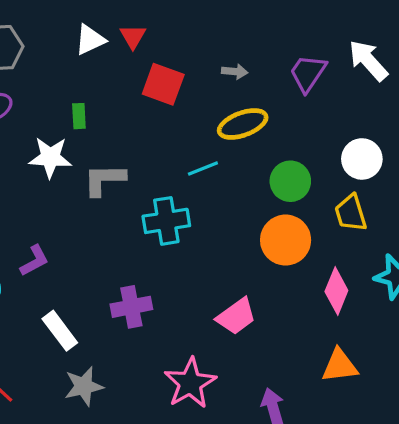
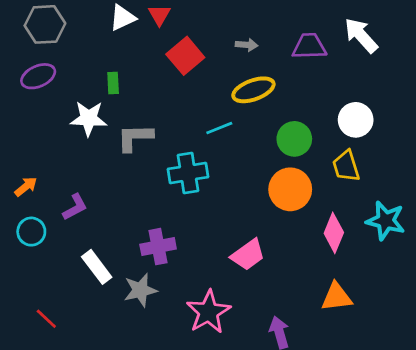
purple trapezoid: (308, 73) -> (309, 46), turned 54
red square: (163, 84) -> (185, 56), turned 30
gray star: (84, 386) -> (140, 290), moved

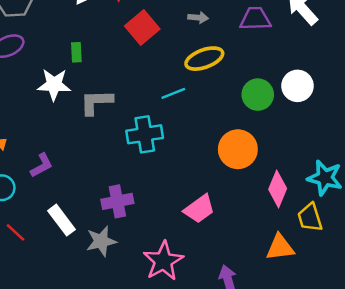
green circle: (294, 139) -> (258, 95), moved
yellow trapezoid: (346, 166) -> (310, 218), moved
red line: (46, 319) -> (16, 232), moved

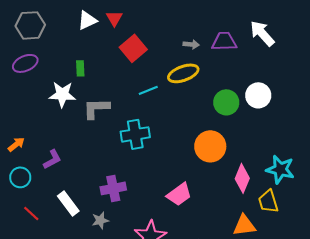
gray arrow: (198, 18) -> (191, 44), moved
cyan line: (173, 93) -> (148, 90), moved
gray star: (101, 241) -> (100, 220), size x0.7

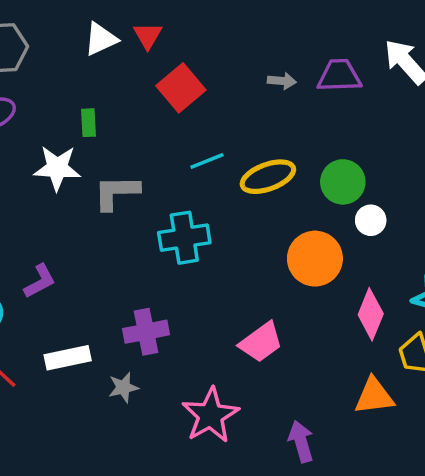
yellow ellipse: (183, 73) -> (268, 177), moved
white circle: (258, 95) -> (371, 220), moved, size x0.7
white rectangle: (68, 203) -> (68, 358), turned -65

